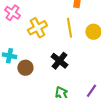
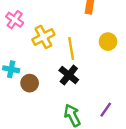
yellow line: (69, 28) -> (71, 49), moved

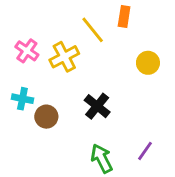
pink cross: (15, 20) -> (27, 51), moved
yellow line: (71, 49) -> (93, 30), moved, turned -30

